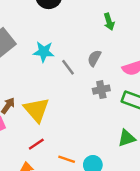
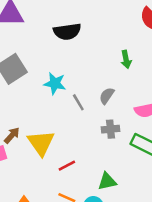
green triangle: (127, 138) -> (107, 181), moved
red line: (36, 144) -> (67, 166), moved

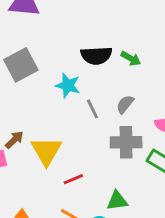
black semicircle: (67, 32) -> (96, 56), moved
green arrow: (126, 59) -> (131, 58), moved, turned -54
gray cross: (110, 129) -> (126, 142), size x1.5

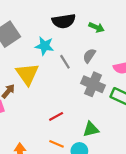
green arrow: (131, 58) -> (96, 27), moved
gray cross: (126, 142) -> (93, 84), turned 30
yellow triangle: (46, 151) -> (27, 74), moved

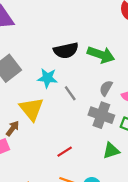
green arrow: (96, 27) -> (101, 55), size x1.6
gray semicircle: (89, 56) -> (106, 88), moved
green triangle: (91, 129) -> (111, 151), moved

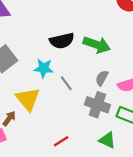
green triangle: (111, 151) -> (107, 140), turned 42

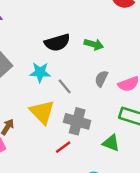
green arrow: (97, 45) -> (94, 44), size x0.7
yellow triangle: (28, 99) -> (42, 112), moved
gray cross: (97, 105) -> (77, 121), moved

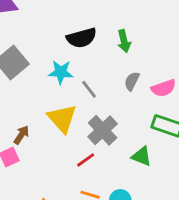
green arrow: (94, 44) -> (124, 41), turned 60
gray cross: (77, 121) -> (103, 130), turned 30

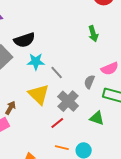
black semicircle: (82, 38) -> (24, 40), moved
green arrow: (124, 41) -> (93, 34), moved
gray semicircle: (132, 81) -> (89, 82), moved

